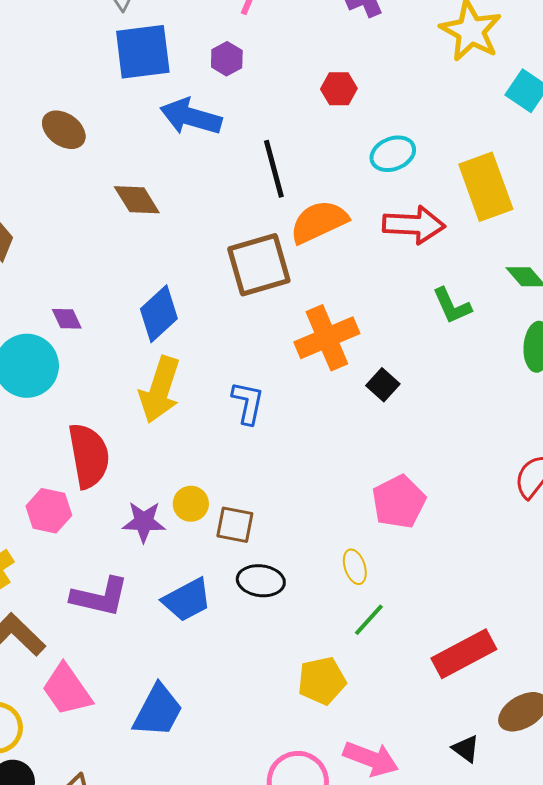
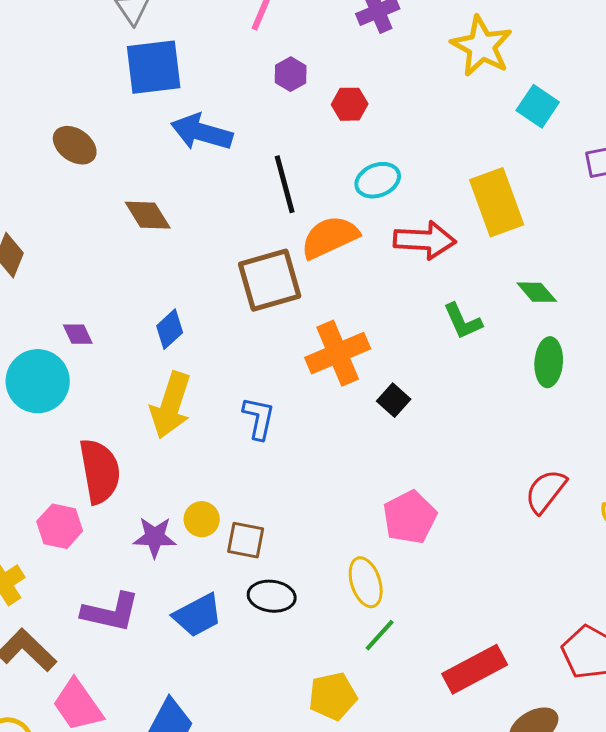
purple hexagon: (227, 59) -> (291, 74), moved
cyan ellipse: (393, 154) -> (378, 180), moved
blue diamond: (159, 314) -> (170, 329), size x0.7
yellow ellipse: (355, 567) -> (366, 582), size x1.4

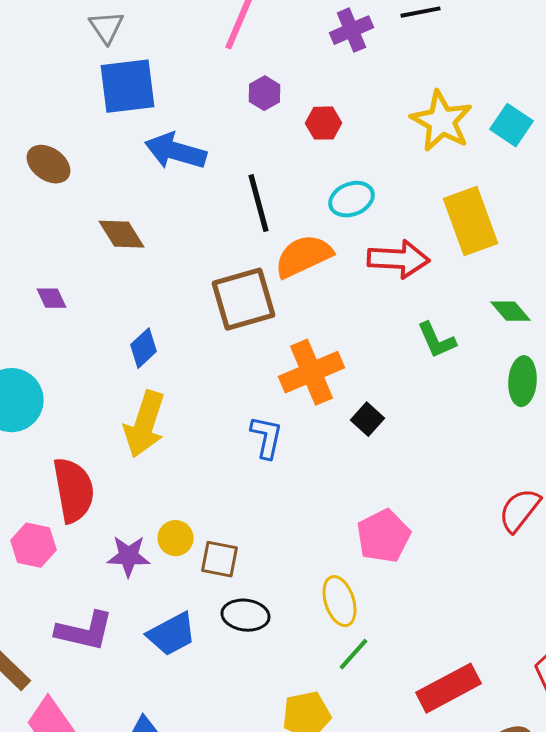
yellow star: (482, 46) -> (442, 121), moved
purple diamond: (78, 334) -> (52, 298), moved
blue L-shape: (259, 418) -> (266, 437), moved

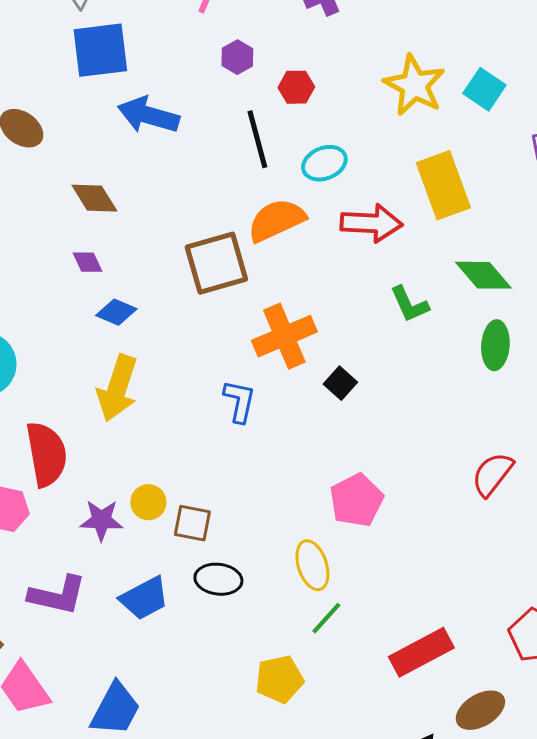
black line: (258, 203) -> (257, 139), moved
purple diamond: (52, 298) -> (87, 262), moved
green diamond: (510, 311) -> (483, 275), size x1.4
blue diamond: (144, 348) -> (116, 312), turned 66

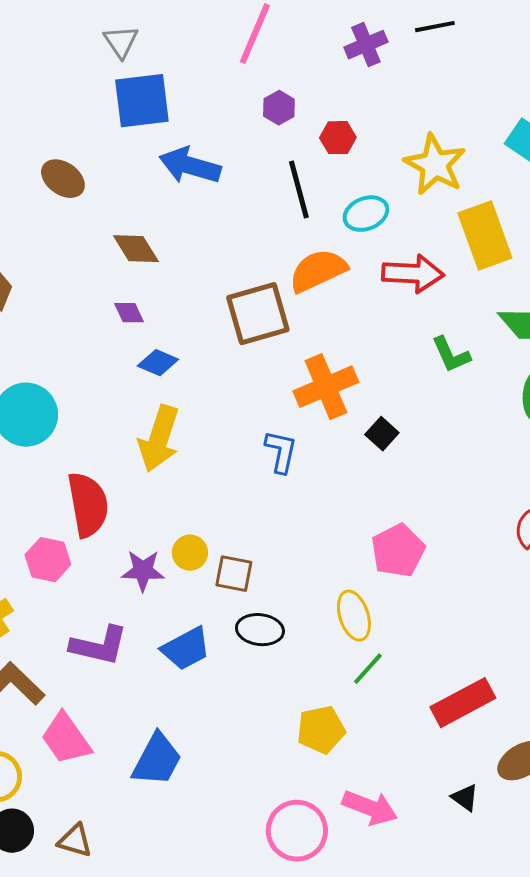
yellow star: (414, 85) -> (435, 165), moved

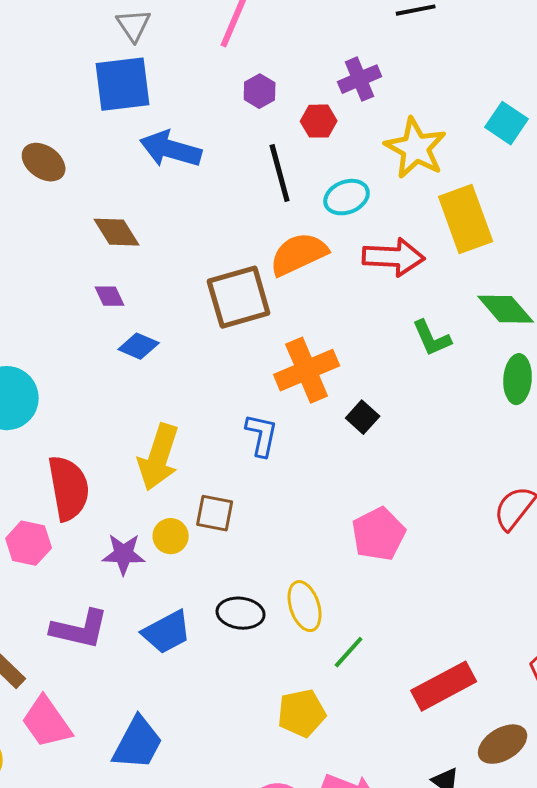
gray triangle: (121, 42) -> (134, 25), moved
purple cross: (366, 45) -> (360, 79), moved
yellow arrow: (159, 439) -> (159, 457), moved
brown square: (234, 574) -> (215, 513), moved
yellow ellipse: (354, 616) -> (305, 606), moved

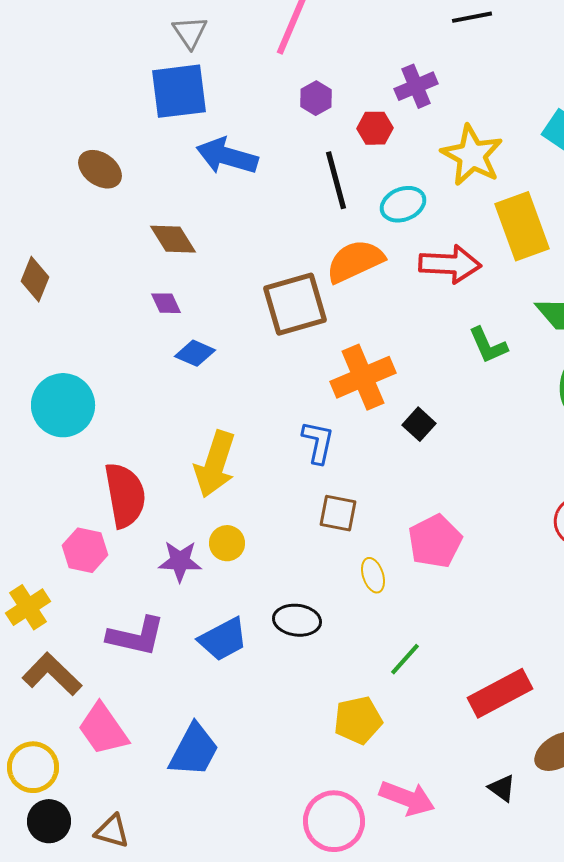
brown square: (215, 513) -> (338, 513), moved
yellow ellipse: (305, 606) -> (373, 575), moved, size x0.7

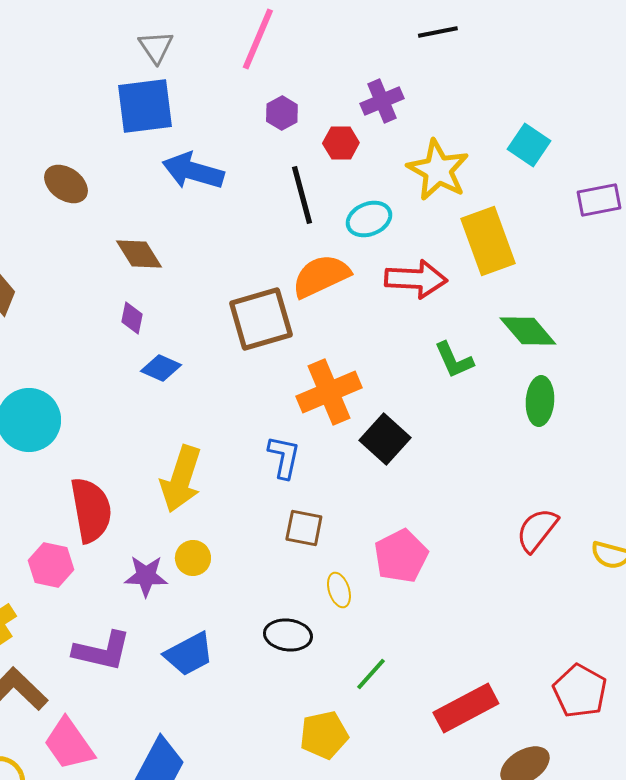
purple diamond: (166, 303) -> (132, 318), turned 36
black square: (419, 424) -> (385, 439), size x1.5
black ellipse: (297, 620) -> (288, 635), moved

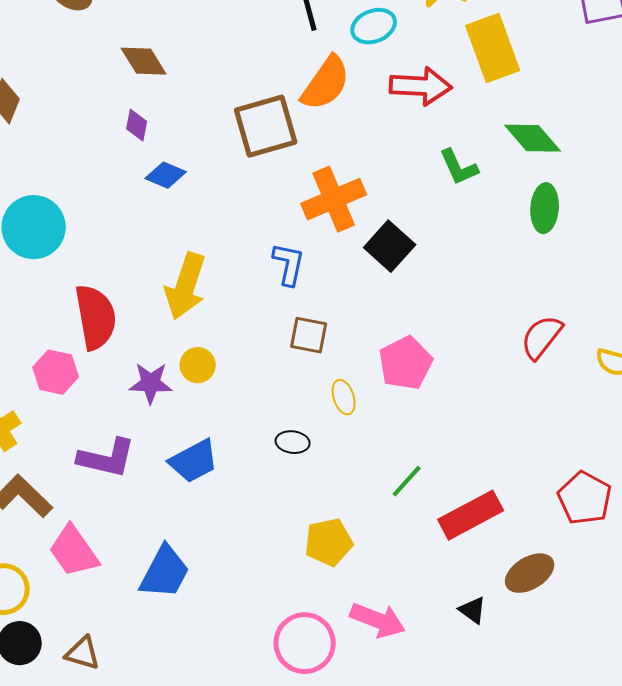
orange semicircle: (321, 276) -> (326, 83), turned 150
black ellipse: (288, 635) -> (293, 442), size x0.7
green line: (371, 674) -> (407, 481), moved

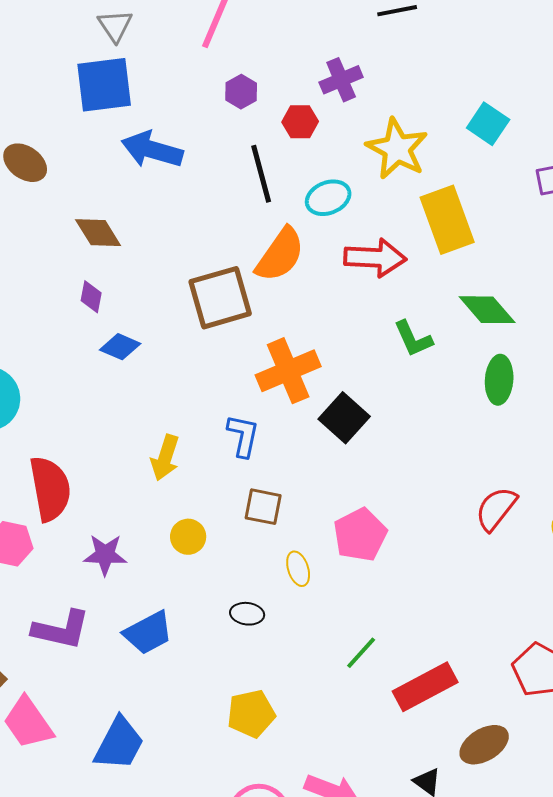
yellow arrow: (186, 286) -> (165, 458), moved, size x0.7
yellow circle: (198, 365) -> (188, 537), moved
yellow pentagon: (329, 542) -> (251, 714), moved

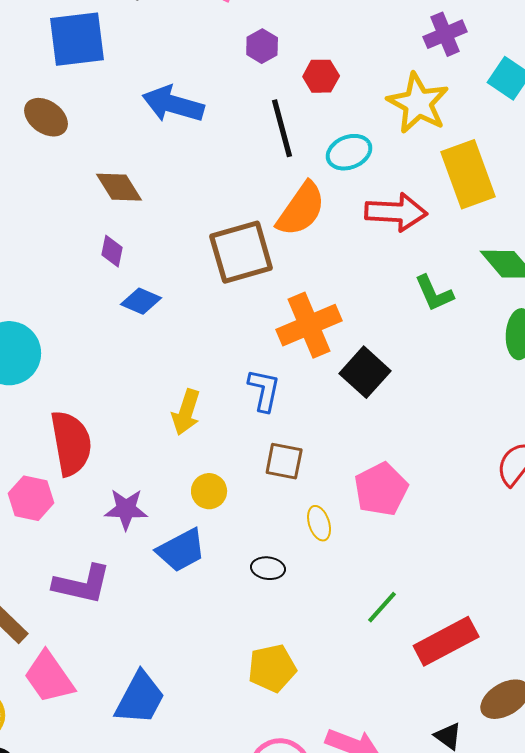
purple cross: (341, 80) -> (445, 34), moved
blue square: (104, 85) -> (77, 39), moved
blue trapezoid: (148, 633) -> (181, 550), moved

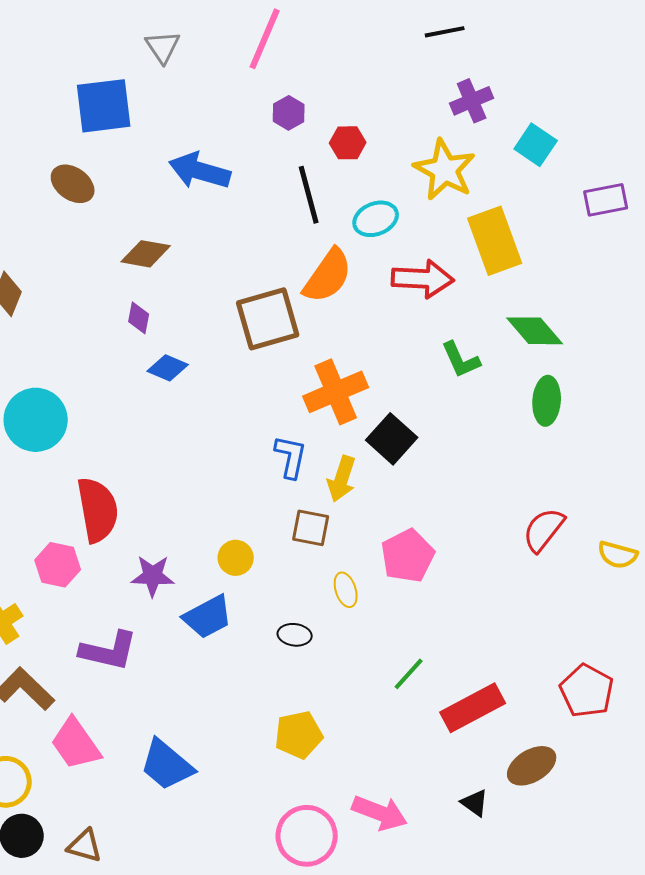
brown diamond: (119, 187) -> (146, 254), turned -48
yellow arrow: (186, 412) -> (342, 479), moved
blue trapezoid: (140, 698) -> (167, 765), turned 102

